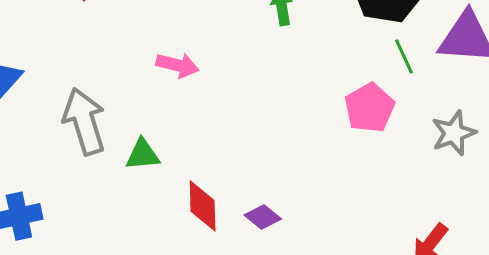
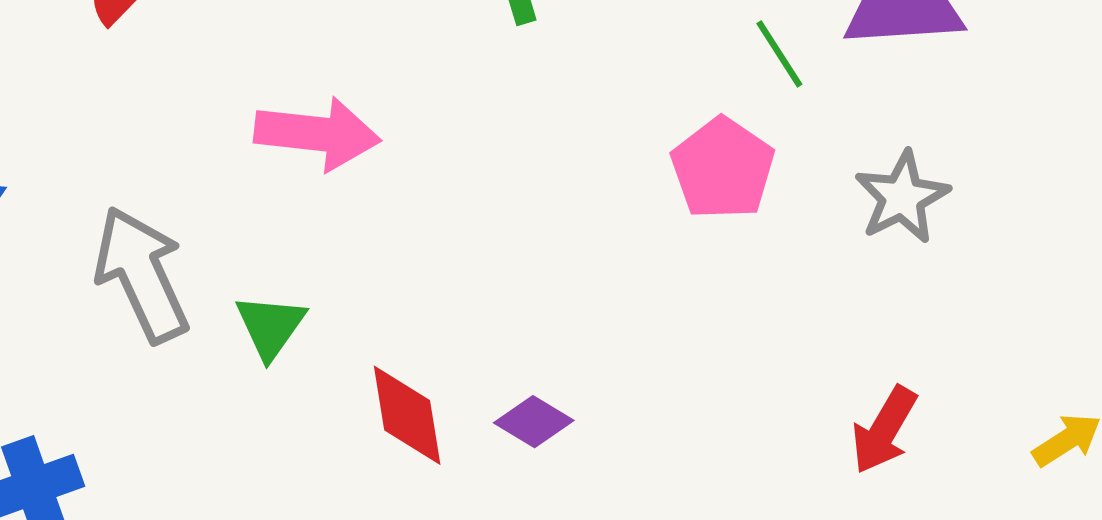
pink arrow: (177, 65) -> (317, 134), size x1.4
green triangle: (143, 155) -> (270, 326), turned -42

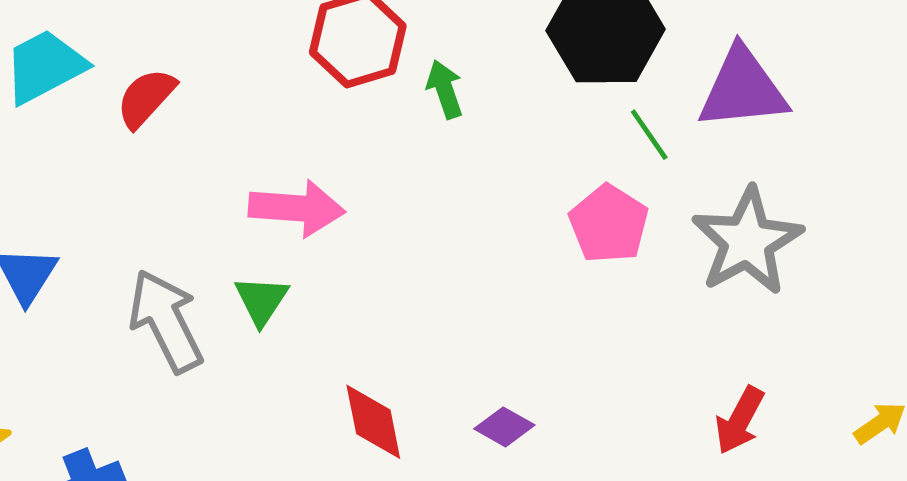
gray star: (902, 197) -> (747, 241), size x1.5
green triangle: (270, 326) -> (261, 300), moved
purple diamond: (534, 422) -> (504, 427), moved

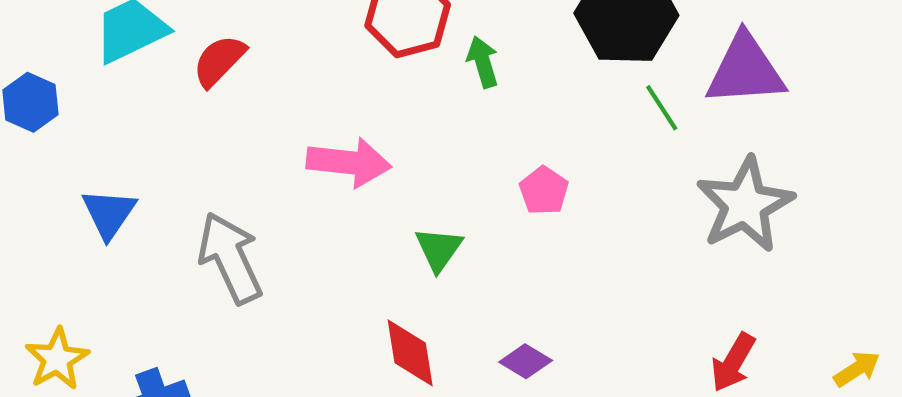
pink pentagon: (609, 224) -> (544, 191), moved, size x0.7
green triangle: (261, 300) -> (439, 249), moved

